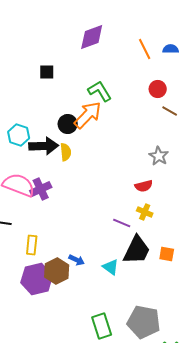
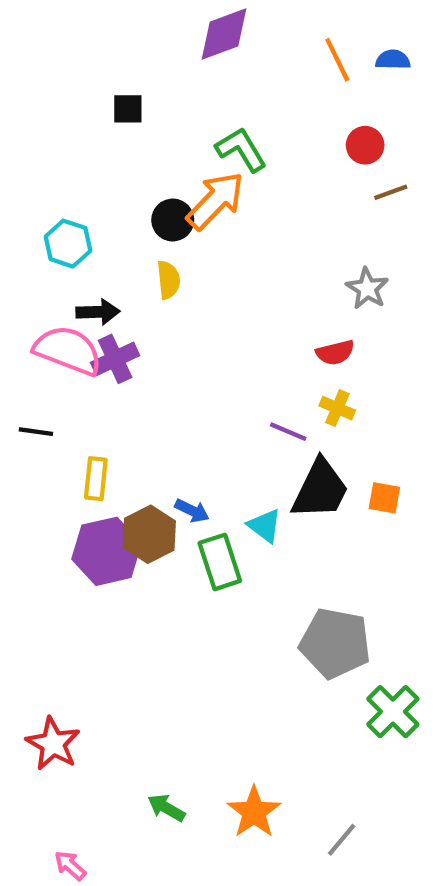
brown line: (170, 111) -> (391, 192), turned -49
black arrow: (44, 146) -> (98, 312), moved, size x0.7
green rectangle: (102, 326) -> (220, 562), moved

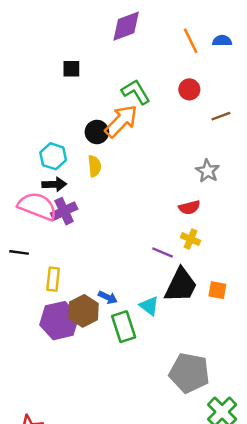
red circle: (365, 145) -> (189, 89), moved
cyan hexagon: (68, 244) -> (53, 156), moved

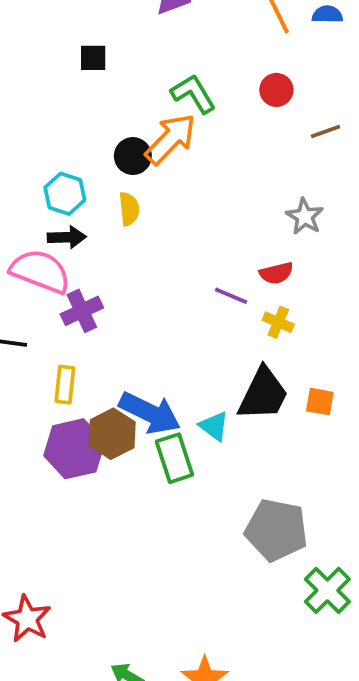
purple cross: (64, 211) -> (82, 311), moved
purple line: (163, 252) -> (231, 296), moved
blue arrow: (108, 297) -> (150, 413), size x2.0

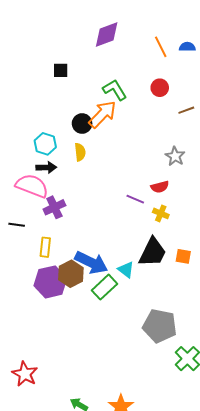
green rectangle: (174, 458) -> (105, 287), turned 65

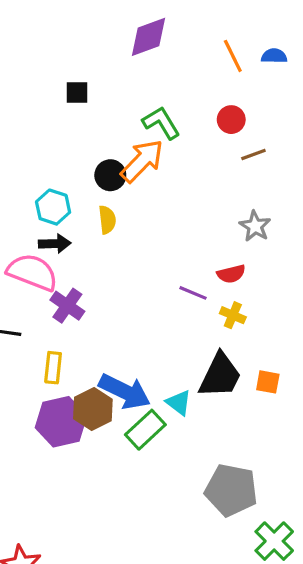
brown line: (186, 110) -> (253, 155), moved
purple cross: (54, 207) -> (67, 306), turned -30

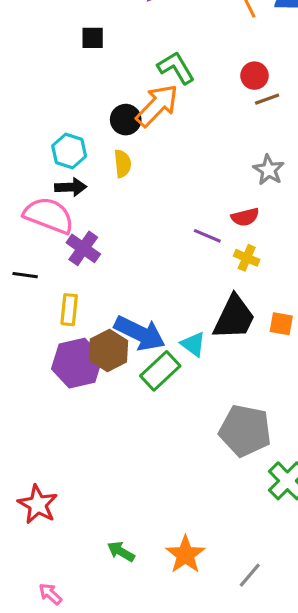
red circle: (231, 120) -> (254, 76), moved

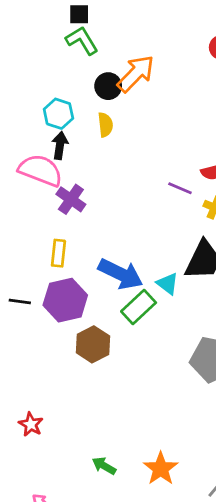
green L-shape: (176, 68) -> (82, 41), moved
black arrow: (71, 187) -> (60, 145), turned -80
black line: (25, 275) -> (20, 301), moved
brown hexagon: (108, 350) -> (93, 344), moved
red star: (38, 504) -> (31, 424), size x0.7

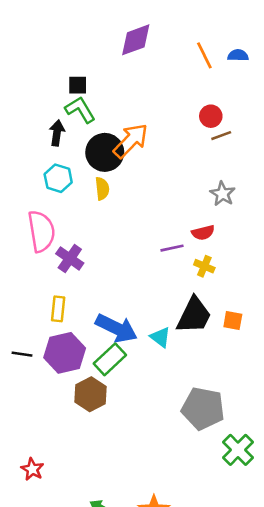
black circle: (108, 86) -> (105, 152), size x1.5
black arrow: (60, 145) -> (57, 133), moved
pink semicircle: (41, 170) -> (41, 231), turned 60
purple line: (180, 188) -> (172, 248), turned -35
green rectangle: (139, 307) -> (110, 359), moved

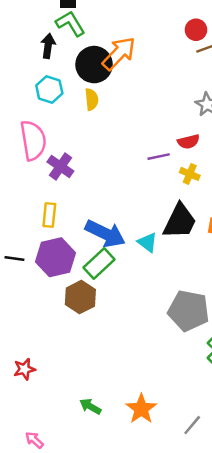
red star: (32, 469) -> (24, 369), turned 30

